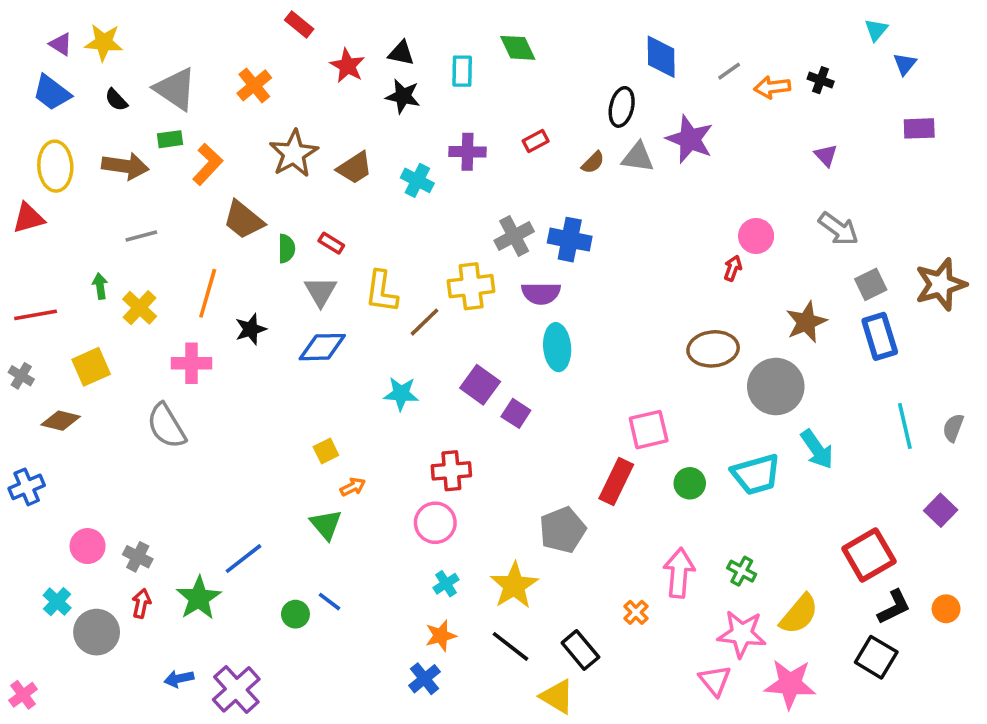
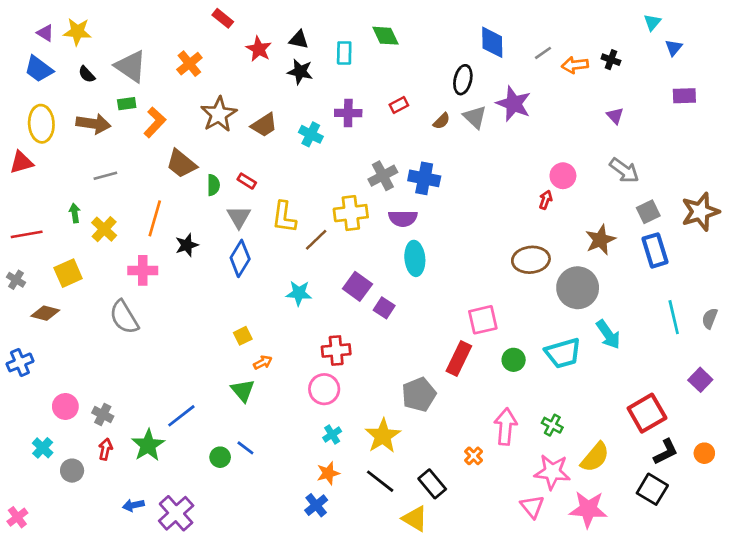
gray triangle: (638, 157) -> (475, 117), turned 35
blue diamond: (322, 347) -> (240, 258), turned -57
gray circle: (97, 632) -> (72, 471), size x0.7

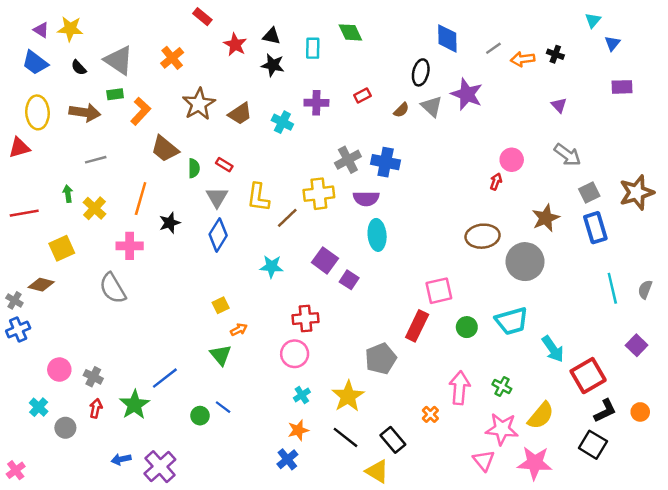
gray cross: (16, 280) -> (14, 300), moved
cyan arrow: (608, 334) -> (553, 349), moved

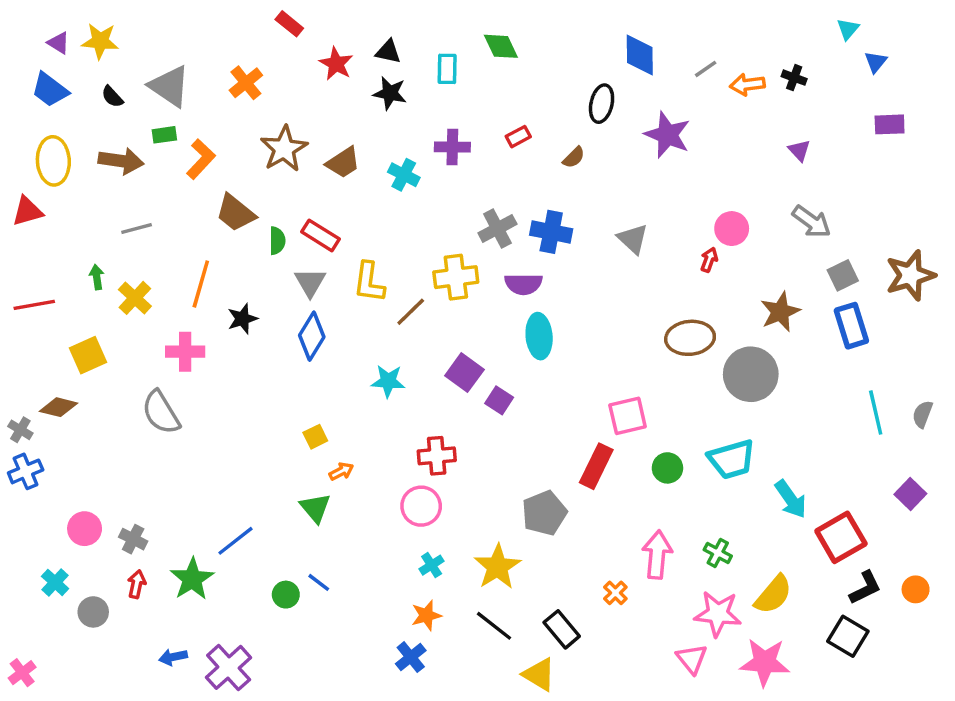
gray triangle: (432, 106) -> (633, 239), moved
red rectangle: (224, 165) -> (320, 235), size x1.5

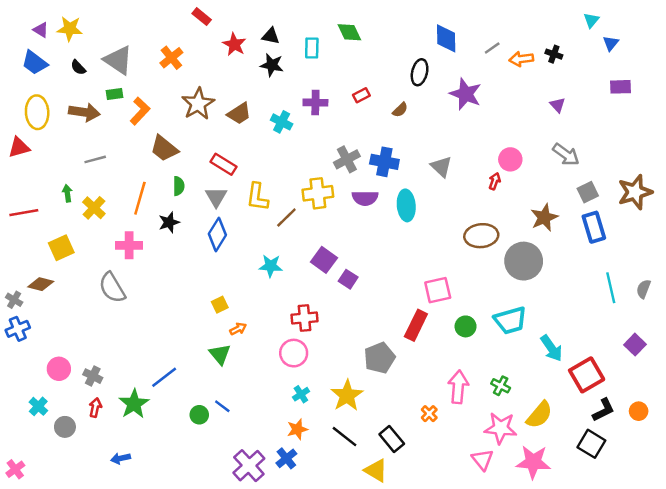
green semicircle: (277, 241) -> (179, 186), moved
cyan ellipse: (539, 336) -> (406, 205), moved
purple cross: (229, 667) -> (249, 466), moved

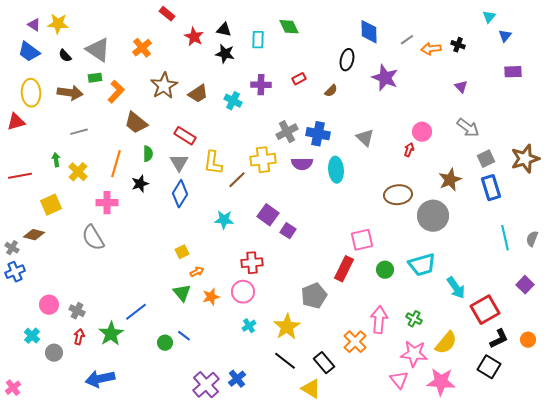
orange cross: (429, 414) -> (355, 342), size x1.6
orange star: (297, 429) -> (211, 297), moved
blue arrow: (121, 458) -> (100, 379), size x1.8

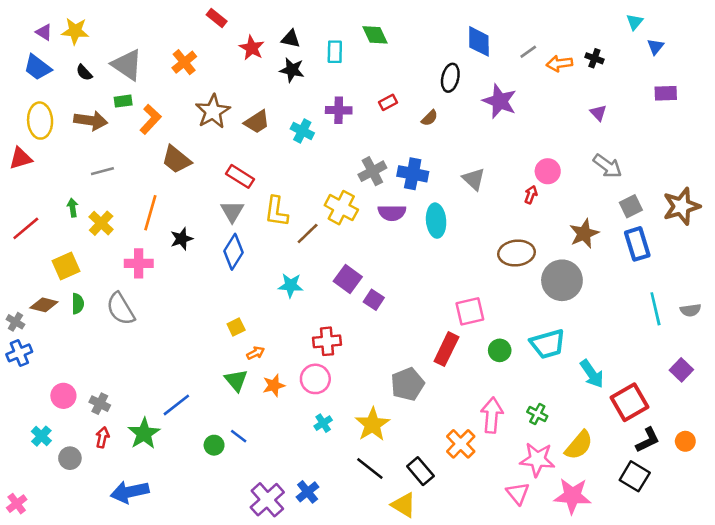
green semicircle: (148, 154) -> (78, 304), moved
yellow cross: (263, 160) -> (341, 208), turned 35
red line: (20, 176) -> (26, 228), turned -30
gray semicircle: (532, 239) -> (691, 310), turned -119

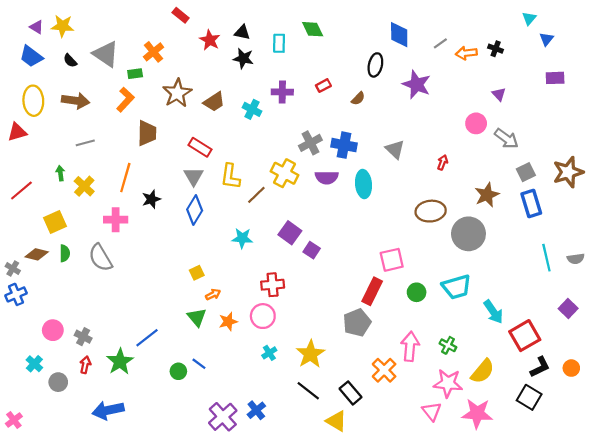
green rectangle: (123, 101) -> (135, 74), moved
brown trapezoid: (176, 160) -> (147, 133), turned -128
pink circle: (548, 171) -> (476, 123), moved
gray pentagon: (407, 384) -> (357, 323), moved

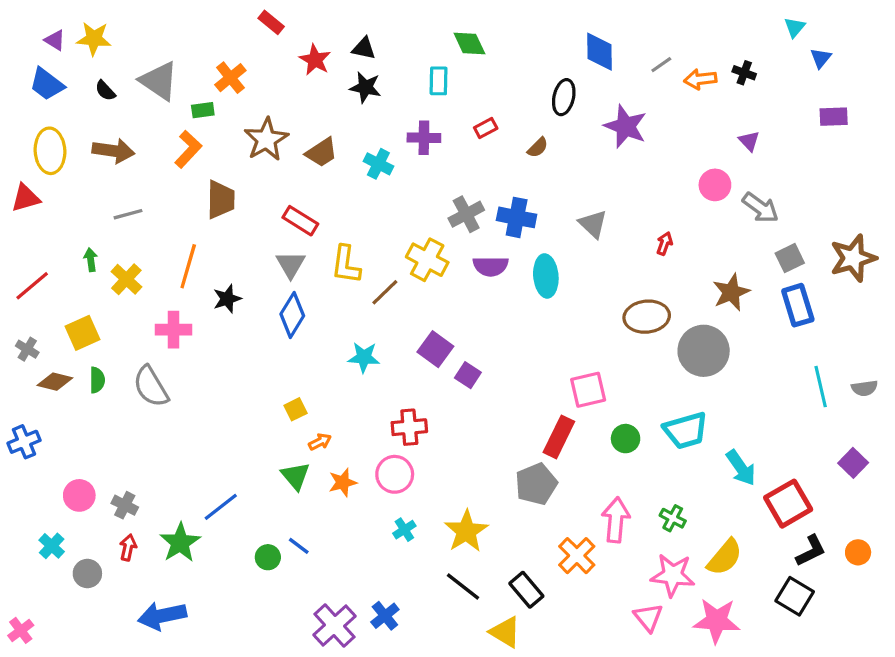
cyan rectangle: (279, 43) -> (439, 81), moved
gray cross: (13, 268) -> (27, 349), moved

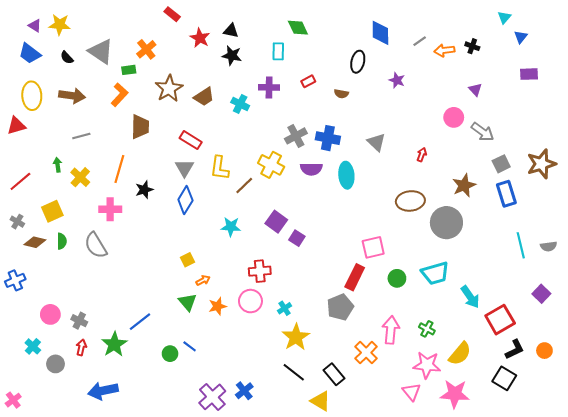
purple star: (626, 126) -> (397, 80), size x0.6
brown semicircle: (538, 148) -> (341, 94), turned 56
cyan cross: (404, 530) -> (285, 308), moved

